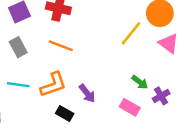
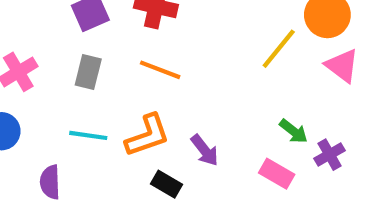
gray rectangle: (18, 47) -> (88, 72), turned 42

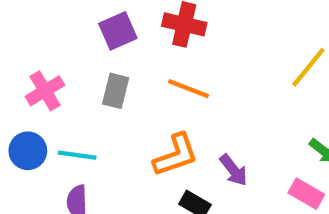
cyan line: (88, 135) -> (77, 155), moved

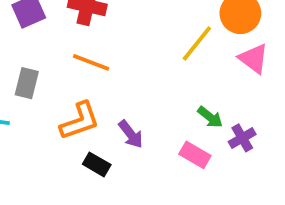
gray rectangle: (116, 91) -> (27, 83), moved

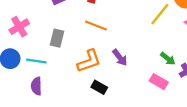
purple arrow: (131, 134) -> (120, 58), moved

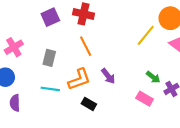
orange line: (96, 26) -> (86, 46), turned 42
cyan line: (36, 61) -> (50, 89), moved
purple semicircle: (36, 86) -> (15, 103), moved

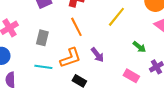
yellow line: (146, 35) -> (116, 17), moved
green arrow: (153, 77) -> (139, 47), moved

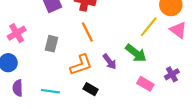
yellow line: (116, 17) -> (149, 27), moved
green arrow: (139, 47) -> (136, 53), moved, size x1.5
cyan line: (43, 67) -> (50, 91), moved

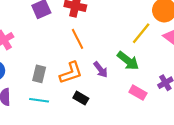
gray rectangle: (51, 44) -> (39, 74), moved

